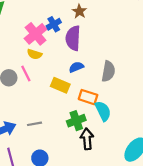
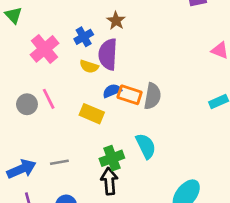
pink cross: (36, 34) -> (45, 49), moved
yellow semicircle: (34, 54) -> (89, 66), moved
orange rectangle: (88, 97) -> (130, 95), moved
black arrow: (87, 139) -> (109, 181), moved

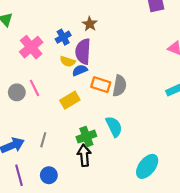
blue semicircle: (112, 91) -> (80, 70), moved
yellow rectangle: (92, 114) -> (70, 100), turned -54
gray line: (59, 162) -> (43, 140), turned -64

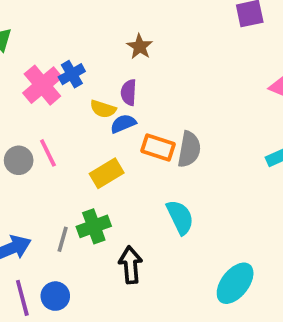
blue cross: (63, 37) -> (72, 74), moved
purple semicircle: (83, 52) -> (129, 92), size x0.6
green cross: (86, 137) -> (94, 226), moved
blue circle: (49, 175) -> (55, 296), moved

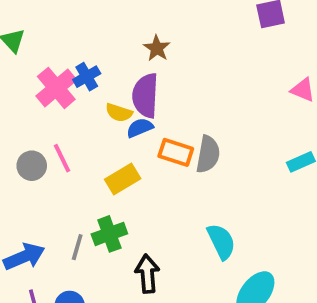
purple semicircle: (129, 92) -> (145, 96), size x1.6
cyan semicircle: (180, 217) -> (221, 241), moved

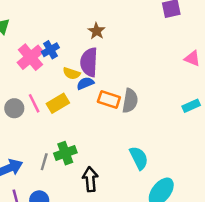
yellow rectangle: (123, 179) -> (58, 103), moved

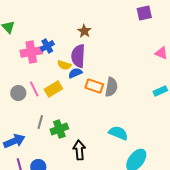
pink cross: (30, 57) -> (31, 52), turned 30
cyan semicircle: (139, 158) -> (118, 133), turned -42
gray line: (44, 162) -> (40, 122), moved

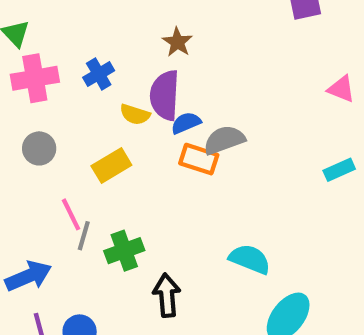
pink cross: (31, 52) -> (35, 78), moved
blue semicircle: (75, 73) -> (186, 123), moved
gray semicircle: (111, 87) -> (224, 140), moved, turned -120
pink line: (34, 89) -> (71, 214), moved
gray circle: (18, 93) -> (39, 148), moved

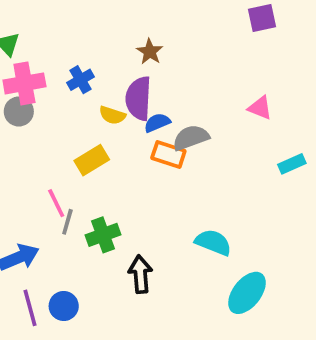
pink triangle: (341, 89) -> (260, 108), moved
gray circle: (39, 148) -> (19, 111), moved

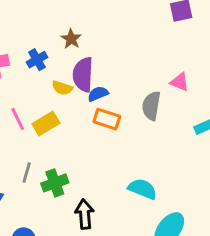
brown star: (150, 52) -> (71, 39), moved
gray semicircle: (191, 138) -> (151, 106), moved, turned -60
pink line: (56, 203) -> (18, 119), moved

